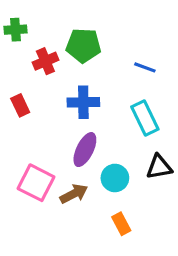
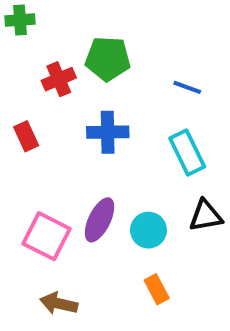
green cross: (15, 30) -> (20, 20), moved
purple ellipse: (85, 150) -> (100, 220), moved
brown arrow: (74, 194) -> (59, 303), moved, turned -140

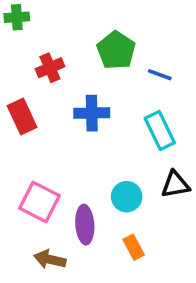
green pentagon: (108, 59) -> (116, 50), moved, turned 30
red rectangle: (26, 136) -> (22, 117), size x1.4
purple ellipse: (100, 220) -> (85, 225), moved, turned -30

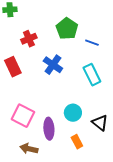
blue cross: (92, 113) -> (53, 65), turned 36
black triangle: (175, 184) -> (100, 123), moved, turned 48

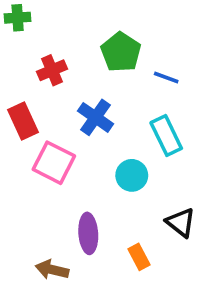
cyan circle: (73, 113) -> (132, 175), moved
pink square: (23, 116) -> (54, 163), moved

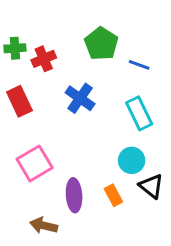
green cross: (18, 18) -> (15, 48), moved
pink square: (54, 163) -> (35, 163), moved, turned 32
cyan circle: (132, 175) -> (132, 160), moved
orange rectangle: (139, 257) -> (113, 195), moved

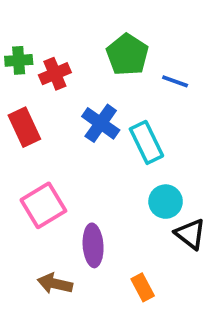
cyan rectangle: (139, 113) -> (146, 142), moved
orange rectangle: (113, 195) -> (143, 287), moved

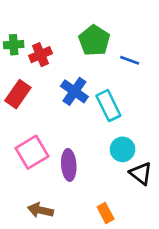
red rectangle: (24, 127) -> (18, 94), turned 60
purple ellipse: (93, 245) -> (69, 165), moved

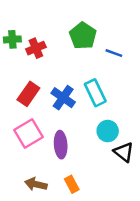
blue cross: (74, 91) -> (63, 98), moved
red rectangle: (18, 94) -> (28, 94), moved
orange rectangle: (106, 213) -> (72, 184), moved

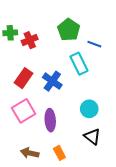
cyan rectangle: (95, 93) -> (79, 64), moved
black triangle: (124, 152) -> (92, 137), moved

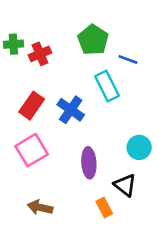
cyan circle: (89, 109) -> (139, 147), moved
purple ellipse: (50, 120) -> (89, 163), moved
orange rectangle: (59, 153) -> (104, 207), moved

